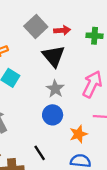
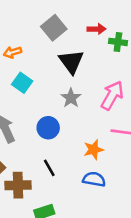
red arrow: (62, 30) -> (96, 29), moved
blue circle: (53, 115) -> (48, 128), moved

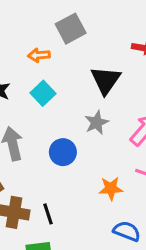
gray square: (54, 28) -> (71, 29), moved
black line: (49, 168) -> (48, 214), moved
blue semicircle: (94, 179) -> (127, 231), moved

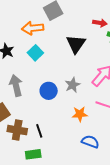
orange arrow: (39, 55) -> (33, 28), size x1.5
gray star: (97, 123) -> (73, 85), moved

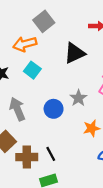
black triangle: (76, 44) -> (75, 53), turned 40

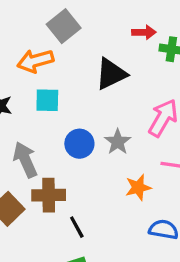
cyan square: (32, 70) -> (47, 100), turned -35
blue circle: (54, 109) -> (79, 144), moved
brown cross: (27, 157) -> (49, 195), moved

